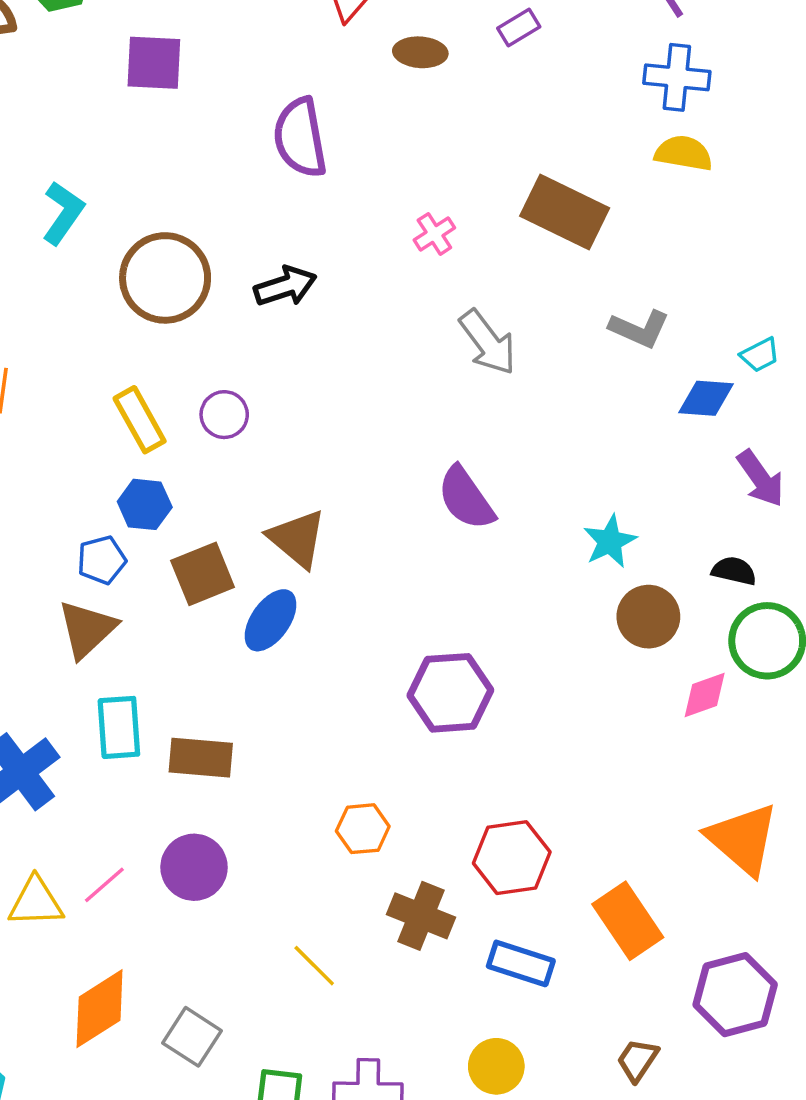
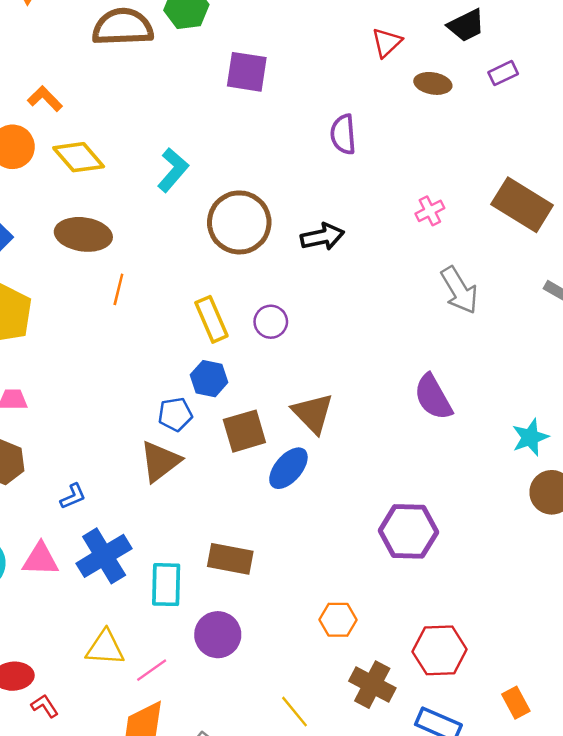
purple semicircle: (300, 138) -> (343, 134), size x0.7
cyan rectangle: (119, 727) -> (166, 585), moved
pink line: (104, 885) -> (152, 670), moved
orange rectangle: (628, 921) -> (516, 703), size x0.6

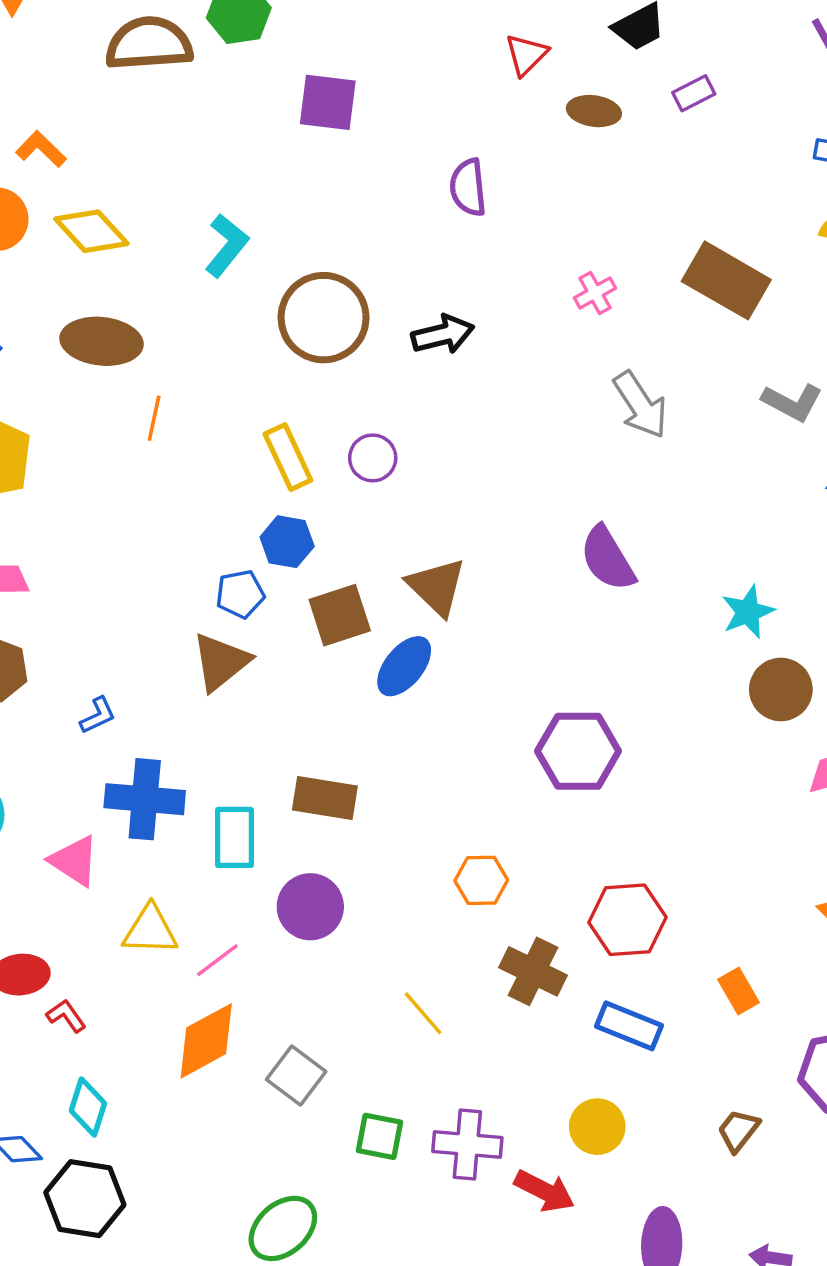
blue cross: (104, 556) -> (145, 799), turned 38
pink triangle: (41, 559) -> (74, 861), moved, turned 33

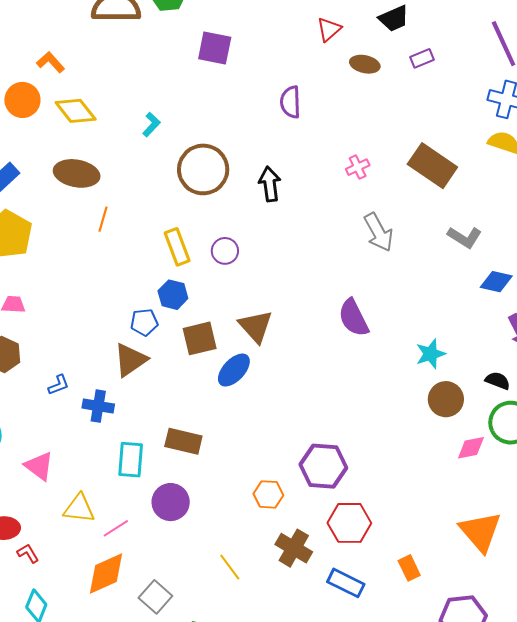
cyan L-shape: (227, 245) -> (151, 125), size x0.7
black arrow: (443, 334) -> (270, 184), turned -88
purple hexagon: (578, 751) -> (323, 466), moved
blue cross: (145, 799) -> (98, 406), moved, size x0.7

